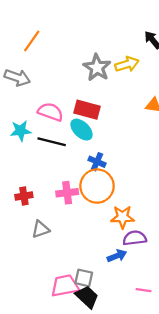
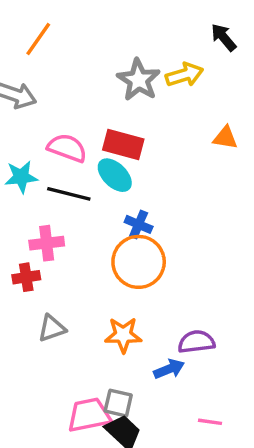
pink cross: (67, 193) -> (47, 243), moved
orange star: (122, 217) -> (123, 335), moved

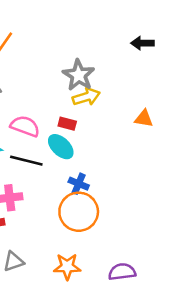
black arrow: (224, 37) -> (142, 43), turned -50
yellow arrow: (184, 75) -> (86, 97), moved
red rectangle: (123, 145) -> (67, 124), size x0.6

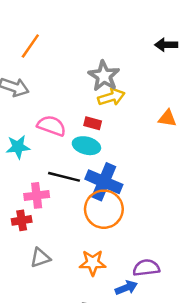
cyan ellipse: (61, 147) -> (86, 146), turned -30
black line: (26, 161) -> (64, 177), moved
blue cross: (79, 184) -> (104, 182), size x1.8

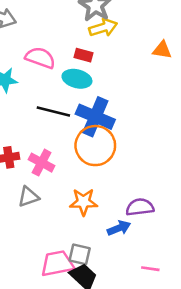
pink cross: (37, 195) -> (42, 163), moved, turned 35

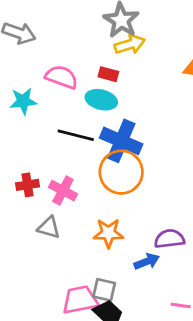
gray triangle: (28, 197) -> (49, 227), turned 35

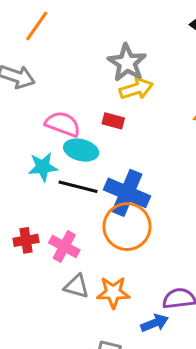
cyan ellipse: (101, 100) -> (81, 150), moved
cyan star: (23, 101) -> (43, 167), moved
gray triangle: (49, 227) -> (76, 286), moved

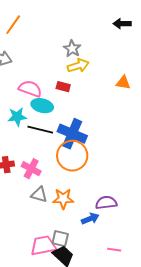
gray star: (127, 63) -> (72, 49), size x0.7

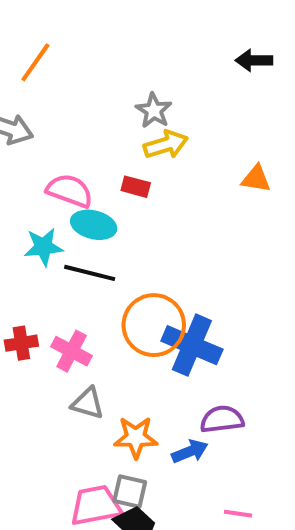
blue cross: (72, 134) -> (192, 345), moved
orange star: (63, 199) -> (136, 437), moved

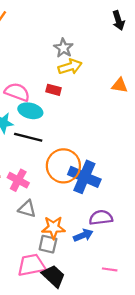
black arrow: (254, 60) -> (119, 20), turned -108
gray square: (130, 492) -> (48, 244), moved

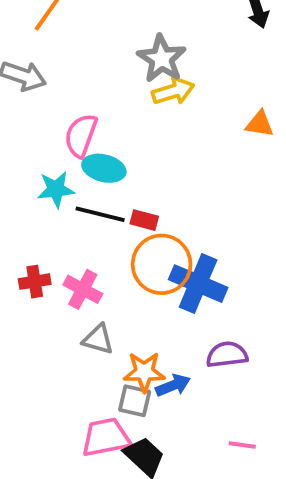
gray star: (63, 48) -> (162, 59), size x1.4
red rectangle: (53, 90) -> (144, 220), moved
pink semicircle: (17, 92) -> (81, 136), turned -90
blue arrow: (83, 235) -> (173, 385), moved

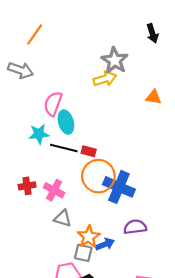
gray star: (162, 59) -> (115, 60), moved
cyan ellipse: (104, 168) -> (66, 122), turned 60
orange star: (144, 372) -> (89, 237), turned -30

